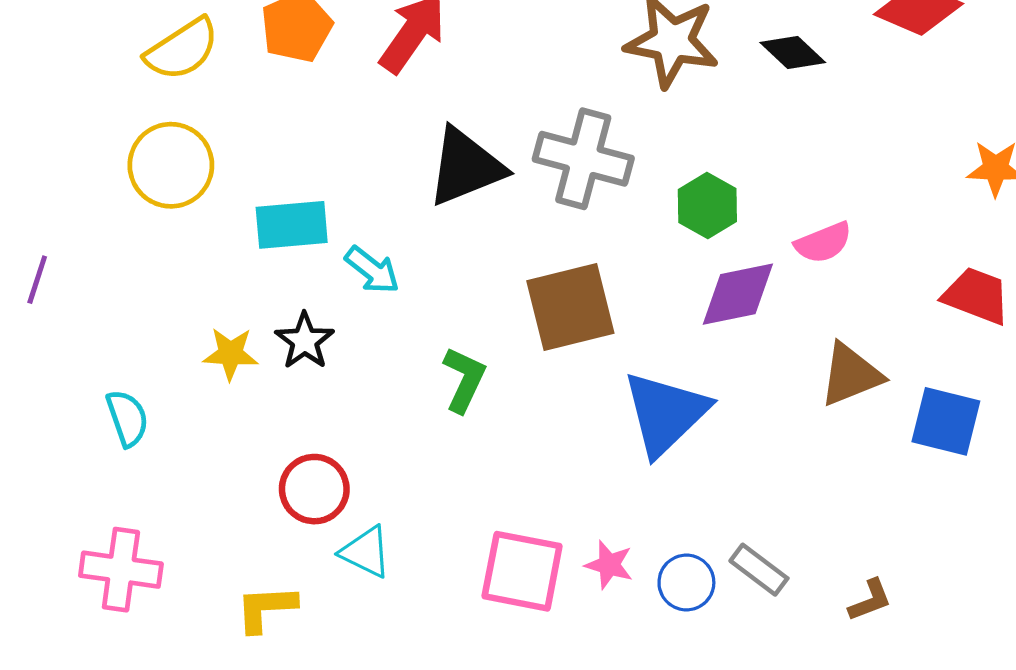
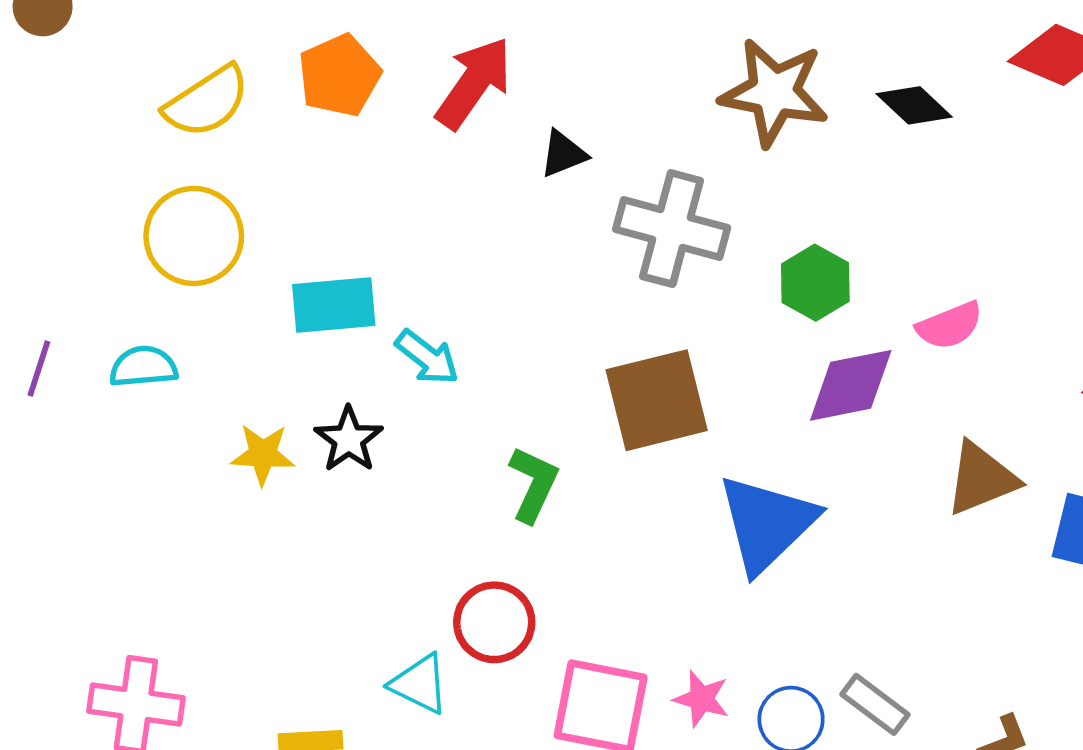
black triangle: (466, 167) -> (563, 154), moved, size x0.5
cyan semicircle: (127, 418) -> (143, 367), moved, turned -76
red circle: (314, 489) -> (494, 622), moved

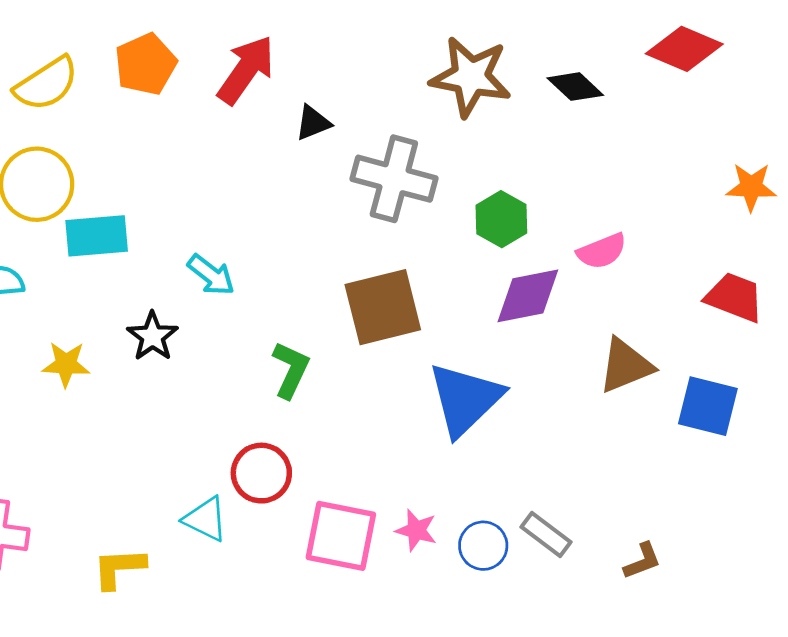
cyan rectangle: (334, 305) -> (97, 236), moved
yellow star: (263, 454) -> (66, 364), moved

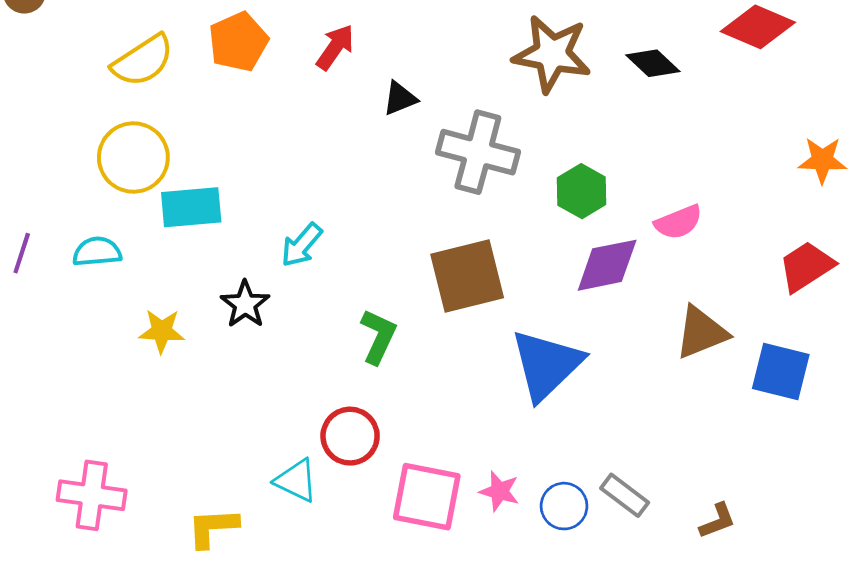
red arrow: (246, 70) -> (335, 47), size x0.7
cyan arrow: (211, 275) -> (302, 245), turned 93
red trapezoid: (734, 297) -> (806, 267), turned -54

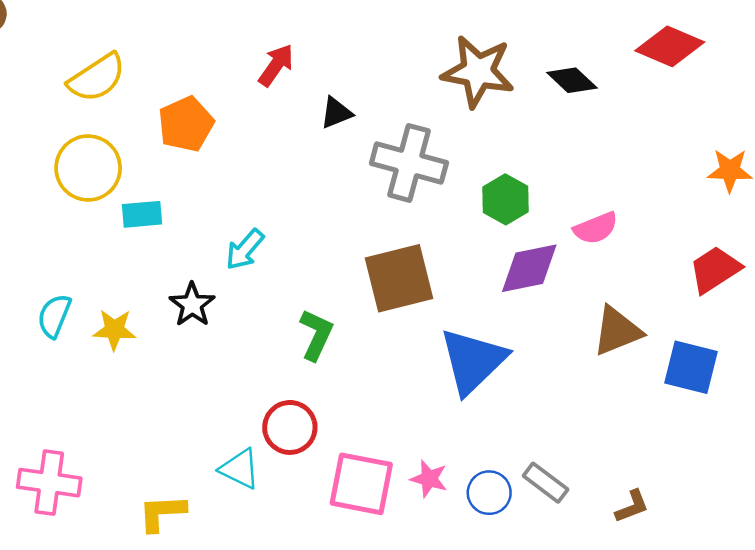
orange pentagon: (238, 42) -> (186, 124), moved
cyan rectangle: (191, 207) -> (142, 214), size x0.7
cyan semicircle: (97, 252) -> (54, 316), moved, turned -63

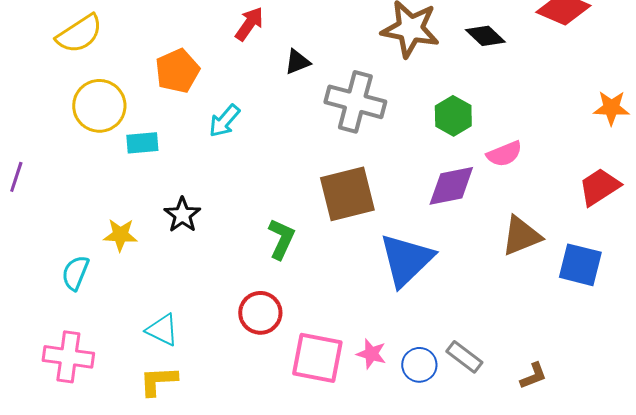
yellow semicircle: (97, 78) -> (79, 34), moved
green hexagon: (505, 199) -> (453, 116), moved
cyan arrow: (245, 249) -> (224, 121), moved
cyan semicircle: (54, 316) -> (75, 273), moved
cyan triangle: (240, 469) -> (162, 330), moved

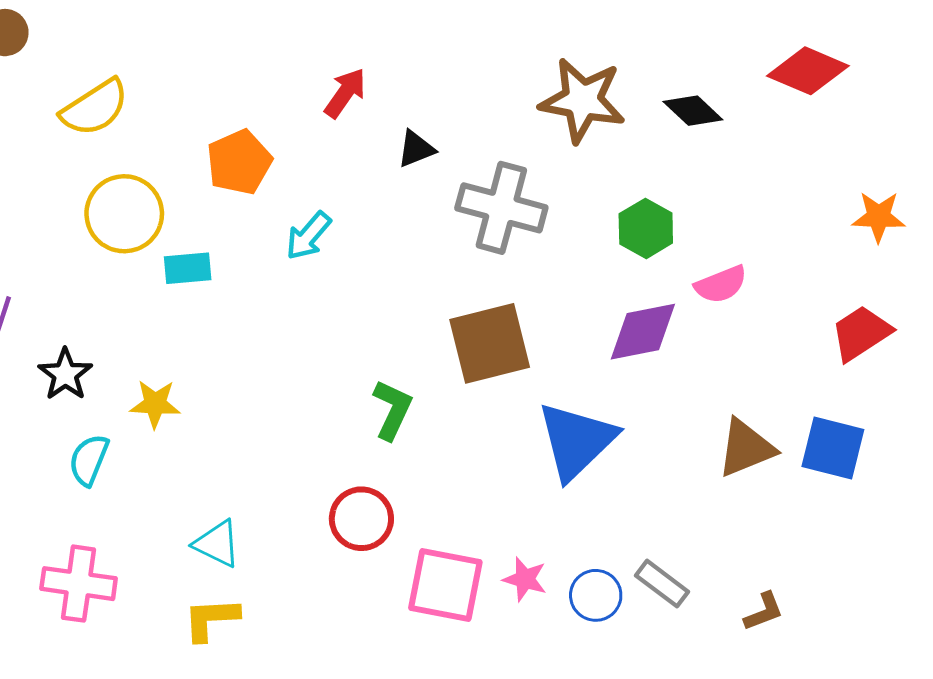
black star: (182, 215) -> (65, 374), moved
brown triangle: (521, 236) -> (746, 448), moved

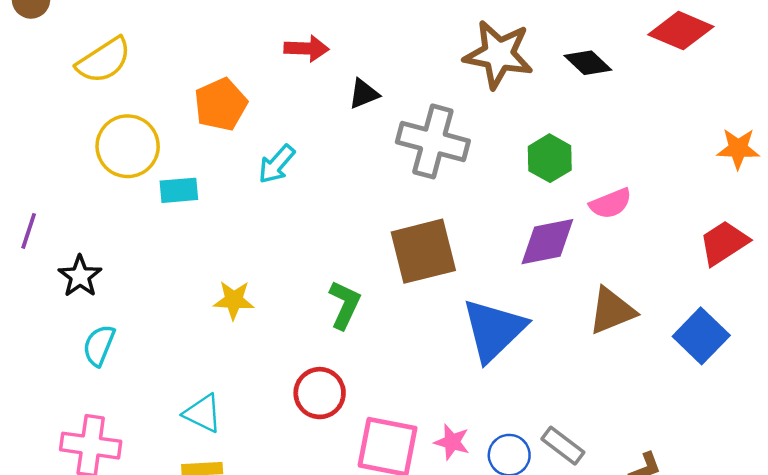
red arrow: (345, 93) -> (306, 48), turned 57
yellow star: (155, 404) -> (234, 300), moved
brown triangle: (746, 448) -> (612, 311), moved
blue square: (833, 448) -> (701, 336), turned 30

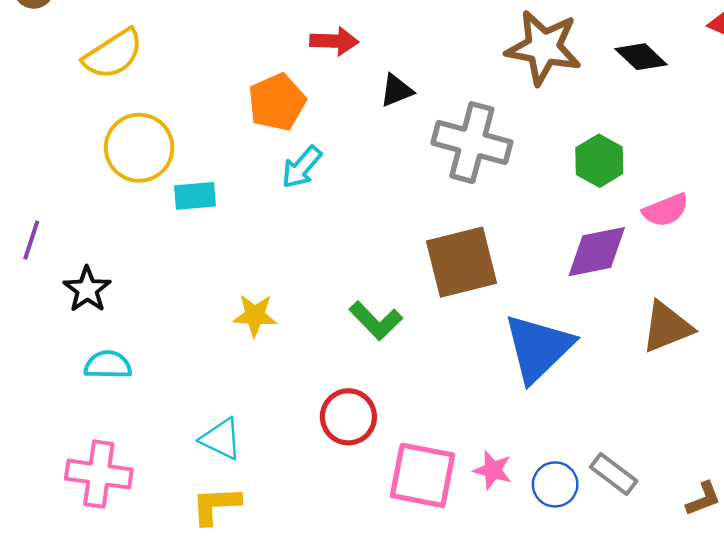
orange pentagon: (221, 104) -> (277, 102), moved
green L-shape: (345, 305) -> (376, 321), turned 111
cyan semicircle: (99, 345) -> (108, 365), turned 69

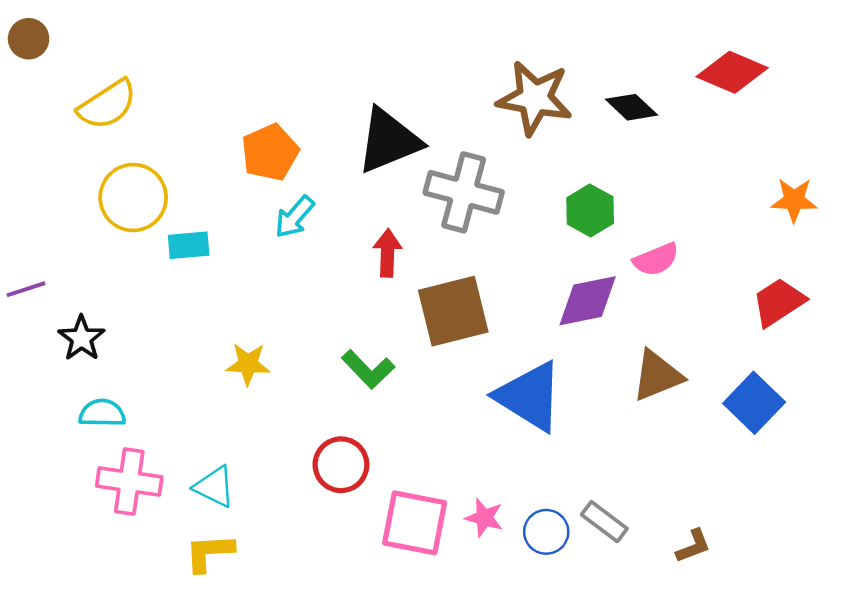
red arrow: (334, 41) -> (387, 253), moved, turned -90
black triangle: (397, 91) -> (389, 141), size x2.0
purple line: (31, 240) -> (26, 289), turned 54
blue triangle: (538, 348) -> (529, 396), turned -44
pink cross: (99, 474) -> (129, 482), moved

